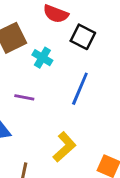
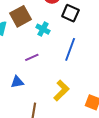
purple line: (24, 97) -> (32, 57), turned -32

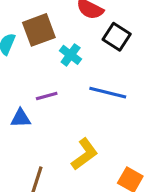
blue line: (70, 49) -> (108, 93), turned 75
blue triangle: (17, 82) -> (21, 118), moved

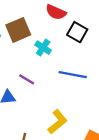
purple line: (47, 96) -> (27, 79), turned 49

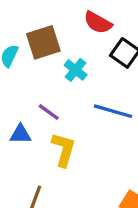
yellow L-shape: (57, 122) -> (63, 150), moved, turned -40

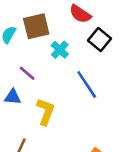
blue line: (113, 111) -> (87, 84), turned 36
purple line: (49, 112) -> (27, 73), moved

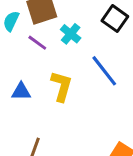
purple line: (27, 73) -> (37, 43), moved
yellow L-shape: (45, 112) -> (61, 86), moved

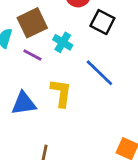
blue triangle: (21, 91) -> (24, 103), size x1.4

